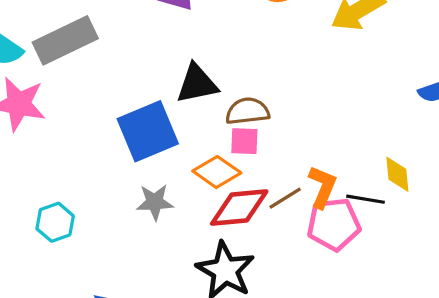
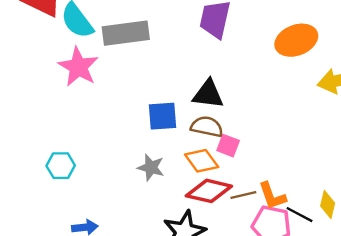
brown semicircle: (247, 111) -> (207, 127), moved
blue square: (148, 131) -> (163, 116), size x0.7
orange L-shape: (322, 187) -> (272, 196), turned 120
cyan hexagon: (55, 222) -> (61, 166), moved

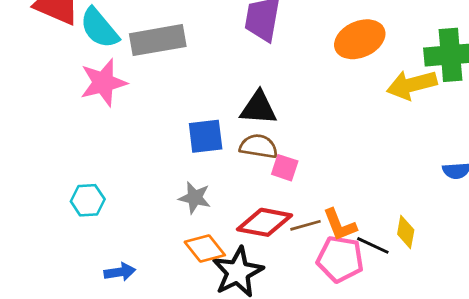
pink star: (78, 67) -> (103, 83), turned 30
orange diamond: (202, 161) -> (205, 249), moved

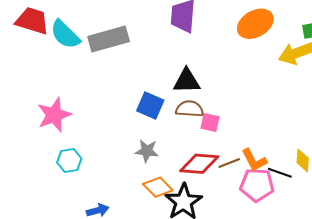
pink star: (103, 83) -> (54, 115), moved
blue square: (206, 136) -> (150, 105), turned 36

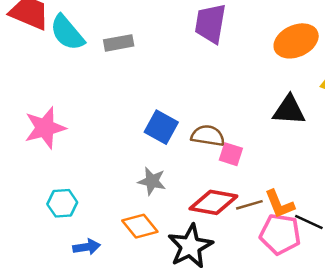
gray rectangle: (109, 39) -> (119, 43), size x0.6
black triangle: (187, 81) -> (289, 110), moved
cyan hexagon: (69, 161) -> (62, 203), moved
orange diamond: (158, 187) -> (140, 226), moved

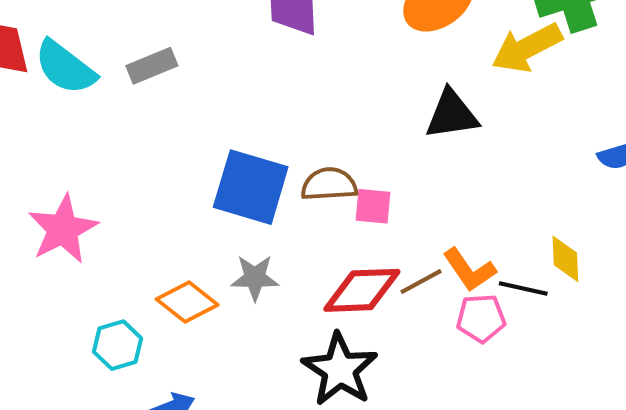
blue square: (161, 127) -> (251, 187), size x1.4
orange diamond: (140, 226) -> (187, 302), moved
pink pentagon: (280, 234) -> (481, 318), size x0.7

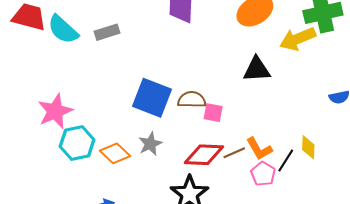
gray star: (255, 278) -> (150, 144), turned -30
black line: (523, 289) -> (286, 161), turned -75
pink pentagon: (481, 318) -> (263, 174), turned 30
cyan hexagon: (118, 345) -> (77, 143), moved, size x1.4

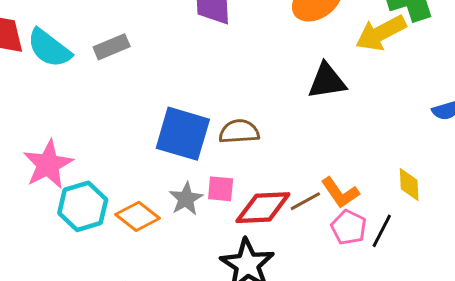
pink square: (213, 113) -> (221, 189), moved
black line: (286, 161) -> (382, 231), moved

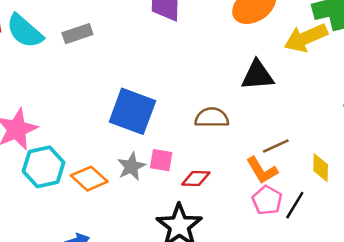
brown semicircle: (239, 132) -> (212, 118), moved
brown line: (305, 201) -> (276, 146), moved
red diamond: (263, 208) -> (196, 179), size x0.6

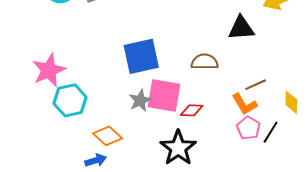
blue square: (132, 111) -> (141, 56), turned -33
pink square: (161, 160) -> (164, 95), size x1.8
orange diamond: (89, 179) -> (108, 136), moved

